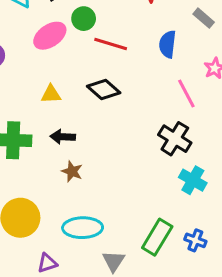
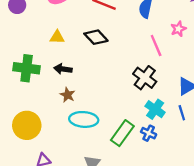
cyan ellipse: (83, 228) -> (84, 119), moved
green rectangle: (157, 237) -> (122, 133), moved
blue cross: (195, 240) -> (149, 133), moved

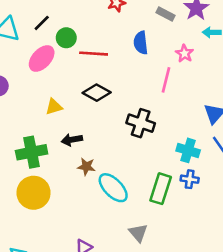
pink line: (156, 45) -> (166, 80), turned 55
black cross: (145, 78) -> (141, 123), moved
cyan ellipse: (84, 119) -> (113, 188), turned 60
yellow circle: (27, 125) -> (34, 193), moved

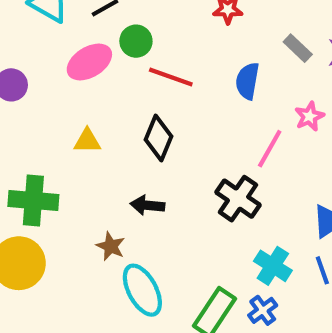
black diamond: (97, 93) -> (159, 138), turned 68
black cross: (141, 123) -> (238, 199), moved
black arrow: (72, 140) -> (147, 205), moved
blue cross: (190, 179) -> (263, 310), turned 30

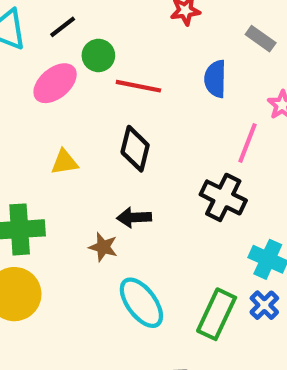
brown star: (111, 246) -> (103, 247), moved

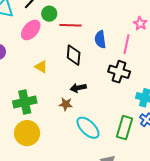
blue semicircle: (215, 79) -> (100, 39), moved
yellow triangle: (64, 162) -> (41, 67), turned 48

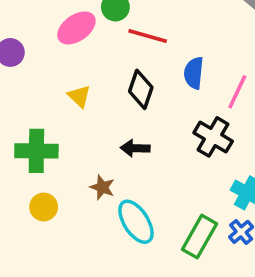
brown star: (66, 104) -> (102, 187), moved
yellow circle: (27, 133) -> (44, 207), moved, size x0.6

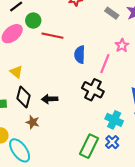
black diamond: (141, 89) -> (23, 97), moved
cyan ellipse: (136, 222) -> (20, 150), moved

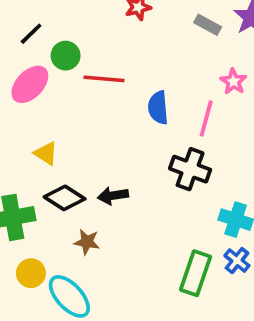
black diamond: (23, 97) -> (65, 198), turned -65

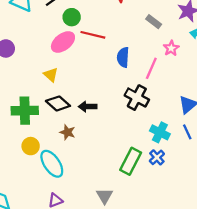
gray rectangle: (208, 25) -> (154, 22), moved
pink ellipse: (30, 84) -> (63, 42), moved

